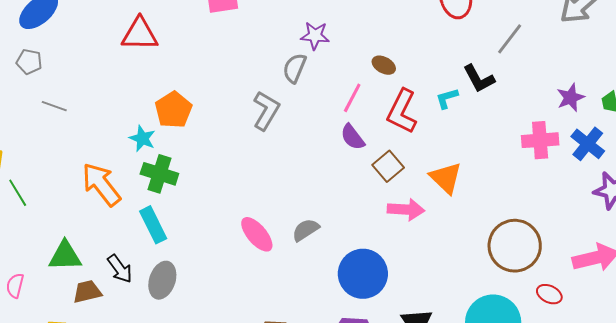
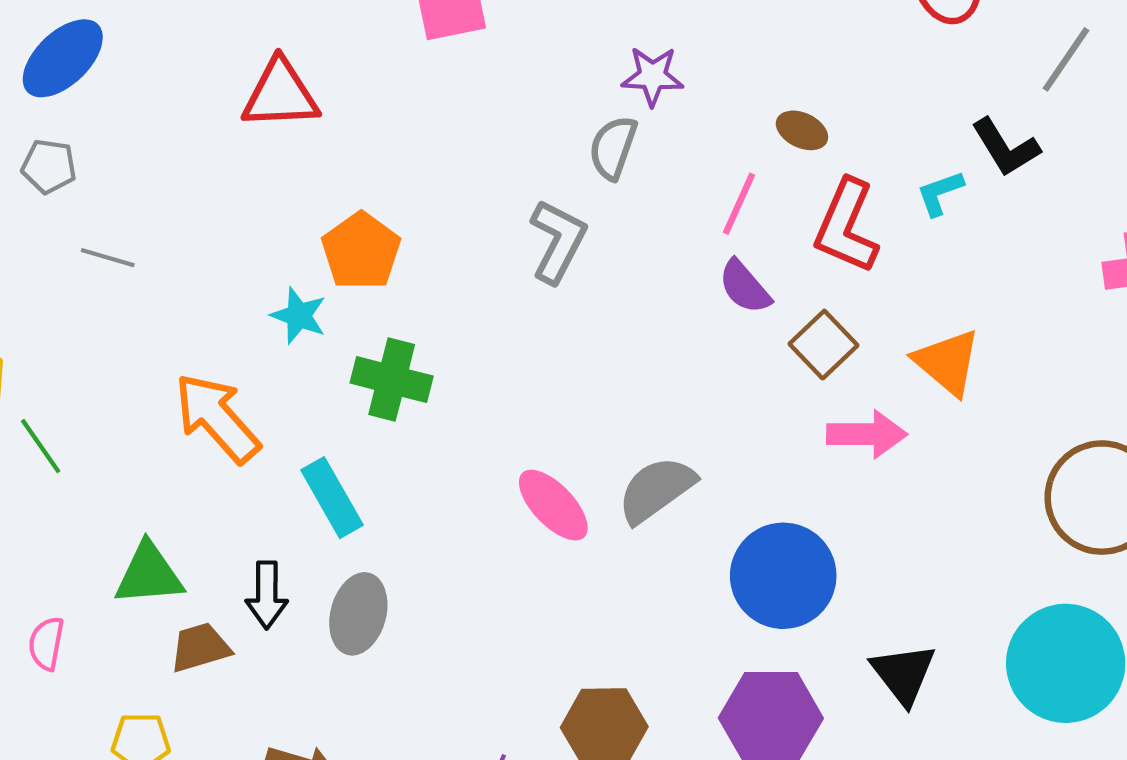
green cross: (159, 174) -> (392, 380), moved
gray semicircle: (306, 230) -> (656, 490), size x1.4
black arrow: (120, 269) -> (267, 595), turned 40

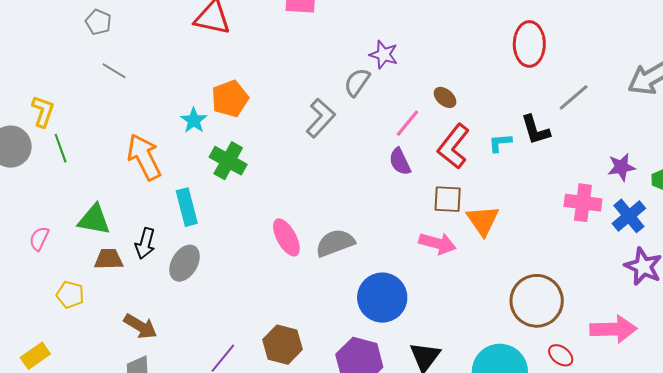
brown square: (823, 345) -> (448, 199), moved, turned 32

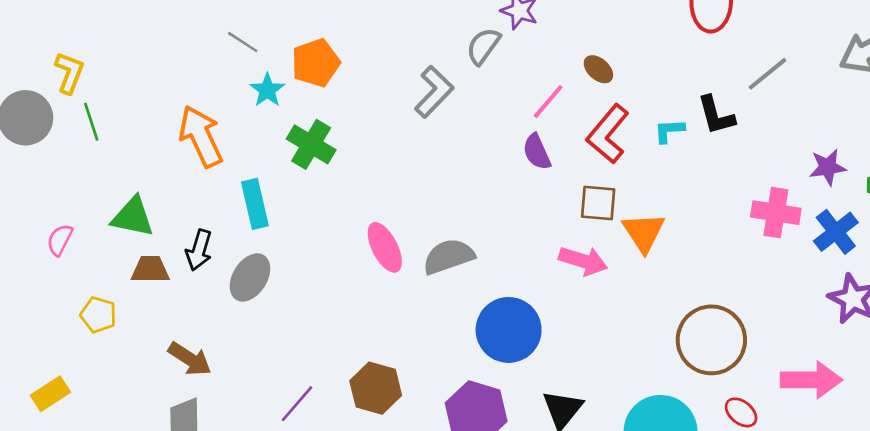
gray line: (114, 71) -> (243, 42), moved

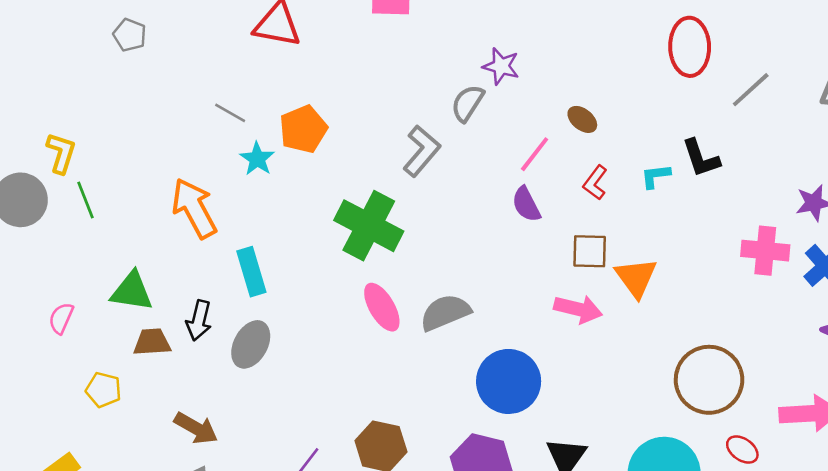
gray line: (767, 74) -> (751, 90), moved
red L-shape: (608, 134) -> (595, 183), size x0.6
green cross: (311, 144) -> (369, 226), moved, size x1.4

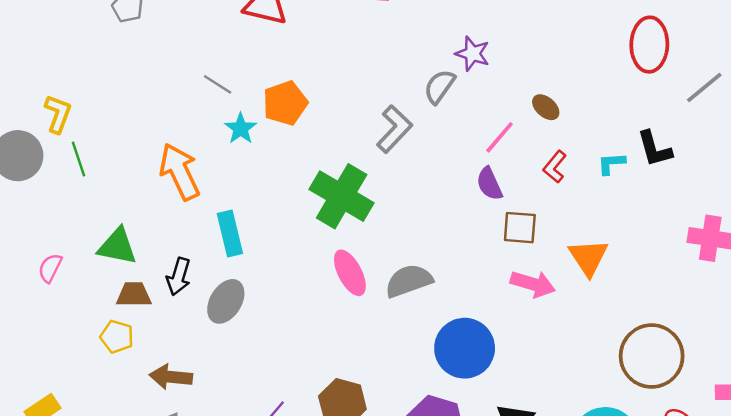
brown square: (590, 251) -> (520, 228), moved
yellow pentagon: (103, 390) -> (117, 337), moved
brown arrow: (196, 428) -> (171, 377), turned 153

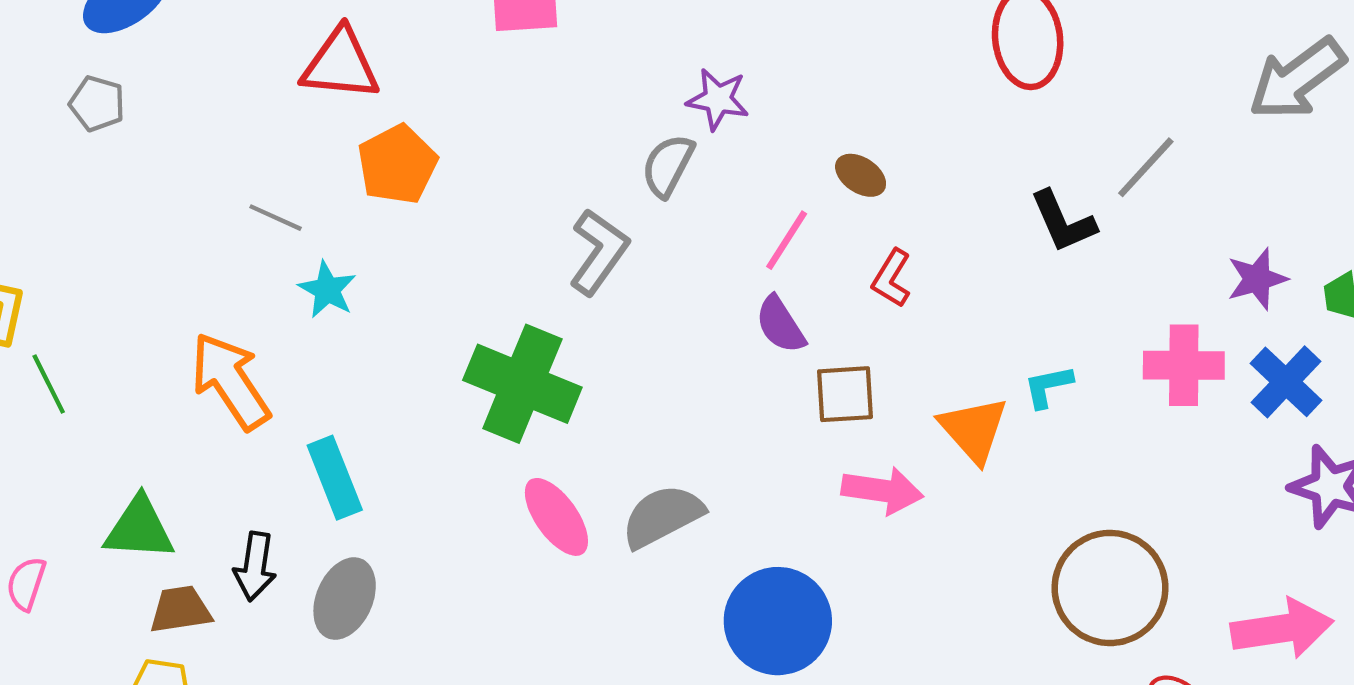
gray line: (704, 87) -> (1146, 167), moved
orange pentagon: (285, 103) -> (397, 164), moved
cyan L-shape: (611, 163) -> (1048, 386), moved

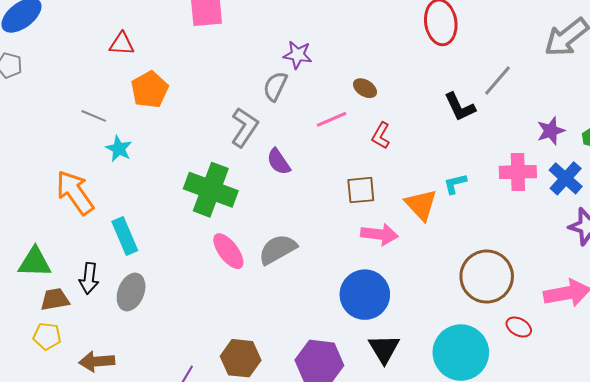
red triangle: (340, 64) -> (122, 44), size x0.7
pink line: (787, 240) -> (332, 119), turned 36
purple semicircle: (780, 325) -> (279, 162), moved
blue circle: (778, 621) -> (365, 295), moved

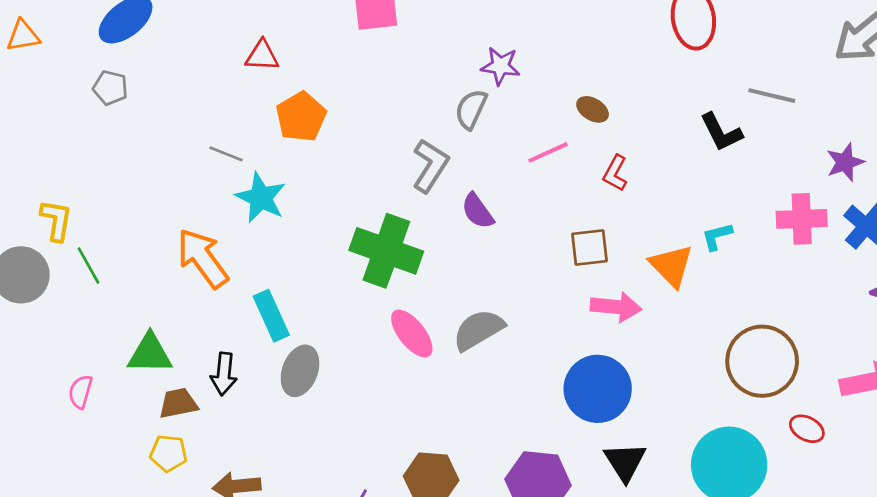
gray line: (497, 81) -> (772, 96), turned 64
cyan star: (119, 149) -> (261, 198), size x1.4
gray ellipse: (131, 292) -> (300, 371), moved

